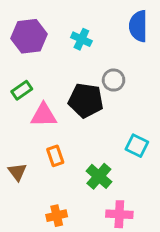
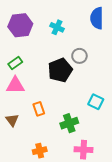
black pentagon: (86, 100) -> (60, 70), turned -30
pink triangle: (44, 115) -> (15, 85), moved
green cross: (99, 176) -> (69, 123), turned 30

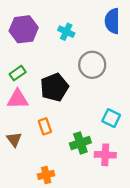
gray circle: (79, 56) -> (92, 65), size x1.5
black pentagon: (60, 70) -> (54, 87), moved
pink cross: (84, 150) -> (105, 155), moved

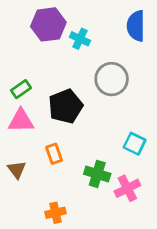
purple hexagon: (24, 29) -> (48, 24), moved
green cross: (80, 143) -> (97, 174), turned 36
pink cross: (105, 155) -> (127, 188), turned -30

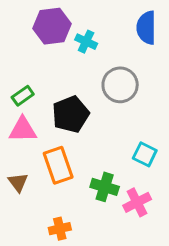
orange rectangle: (54, 154) -> (58, 165), size x1.6

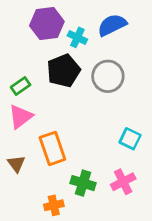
blue semicircle: (146, 28) -> (112, 25), moved, turned 64
black pentagon: (71, 114) -> (64, 71), moved
pink triangle: (23, 130) -> (21, 117), turned -36
green cross: (105, 187) -> (83, 183), moved

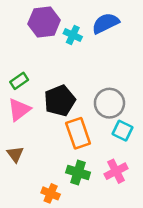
black pentagon: (64, 71) -> (60, 101), moved
gray circle: (108, 76) -> (109, 103), moved
orange rectangle: (52, 148) -> (78, 133), moved
orange cross: (54, 205) -> (51, 193), turned 36

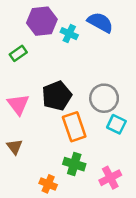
blue semicircle: (106, 23) -> (100, 22), turned 55
green rectangle: (19, 81) -> (18, 53), moved
pink triangle: (19, 110) -> (18, 104), turned -30
pink cross: (116, 171) -> (110, 178), moved

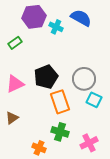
pink triangle: (18, 104) -> (15, 84), turned 42
brown triangle: (15, 147) -> (12, 118), turned 32

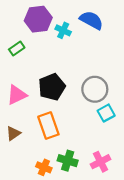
cyan square: (94, 100) -> (106, 113), turned 35
orange rectangle: (60, 102) -> (48, 125), moved
green cross: (60, 132) -> (68, 161), moved

